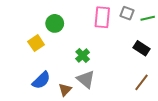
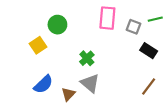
gray square: (127, 13) -> (134, 27), moved

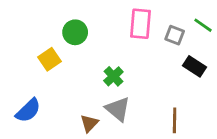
green line: (155, 19) -> (203, 25), turned 48
blue semicircle: (43, 84) -> (28, 110), moved
brown line: (149, 86) -> (175, 120), moved, turned -36

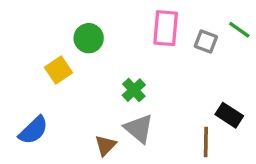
black rectangle: (194, 66) -> (229, 115), moved

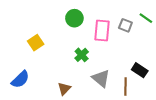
pink rectangle: (166, 28) -> (102, 30), moved
green circle: (89, 38) -> (74, 18), moved
gray triangle: (139, 129) -> (101, 78), moved

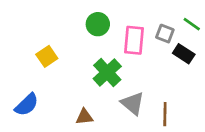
green cross: (82, 55) -> (107, 72), size x1.5
black rectangle: (140, 70) -> (184, 54), moved
brown triangle: (64, 89) -> (84, 117), turned 40

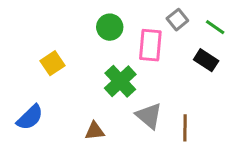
gray square: (165, 34) -> (177, 20), moved, turned 30

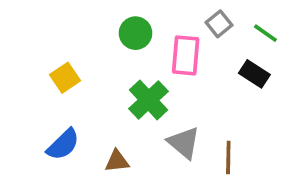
blue semicircle: (30, 117) -> (63, 144), moved

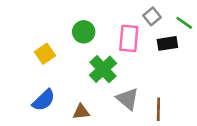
green circle: (136, 33) -> (84, 32), moved
black rectangle: (254, 74) -> (167, 43), moved, turned -42

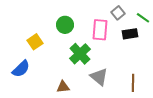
blue semicircle: (44, 100) -> (21, 69), moved
brown line: (158, 109) -> (133, 83), moved

